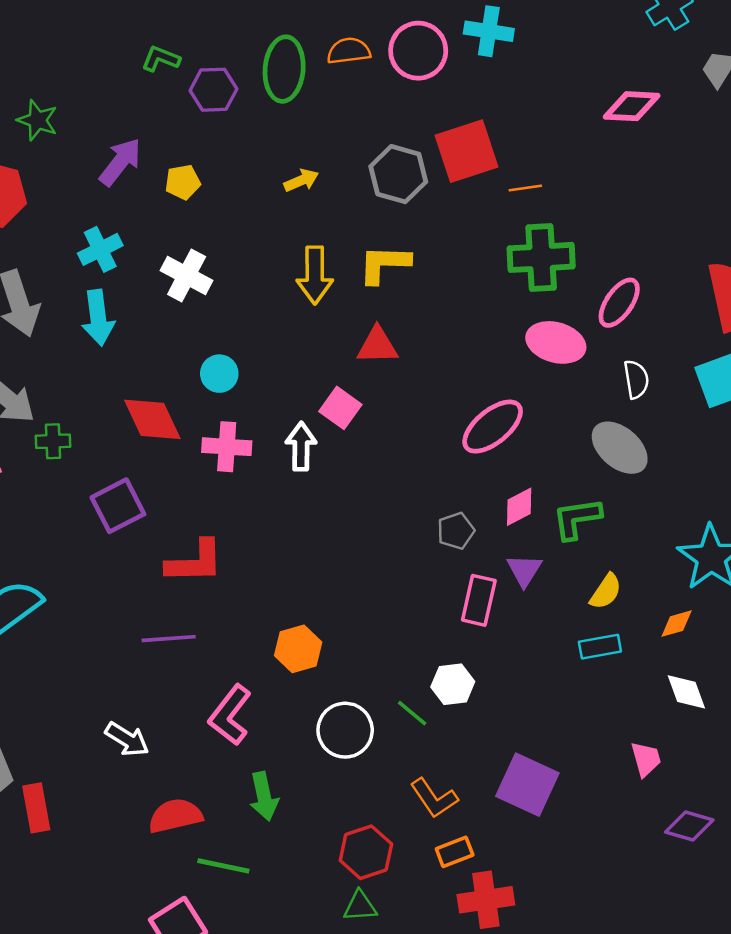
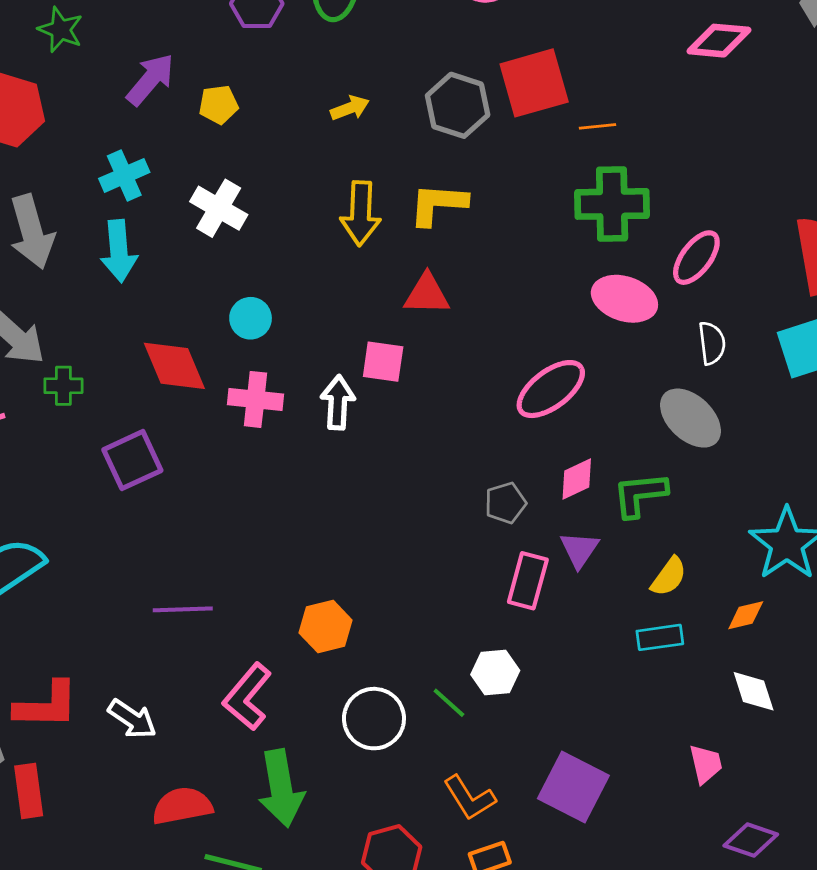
pink square: (340, 408) -> (383, 362), turned -30
red L-shape: (195, 562) -> (46, 705), moved
green arrow: (264, 796) -> (281, 788), size x1.4

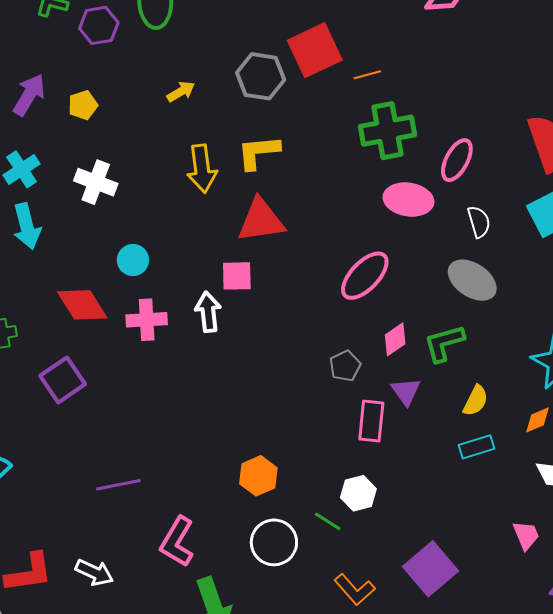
red triangle: (427, 294) -> (261, 220), size x1.4
orange hexagon: (326, 626) -> (258, 476), moved
purple square: (573, 787) -> (431, 569), turned 32

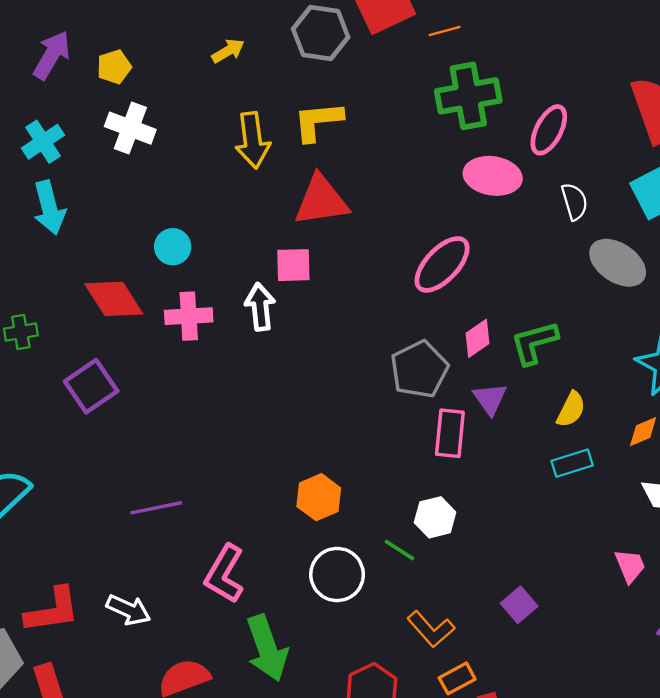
white cross: (96, 182) -> (130, 128), moved
gray ellipse: (472, 280) -> (618, 263), moved
gray pentagon: (345, 366) -> (419, 369), size x1.6
purple square: (431, 569) -> (519, 605), size x0.6

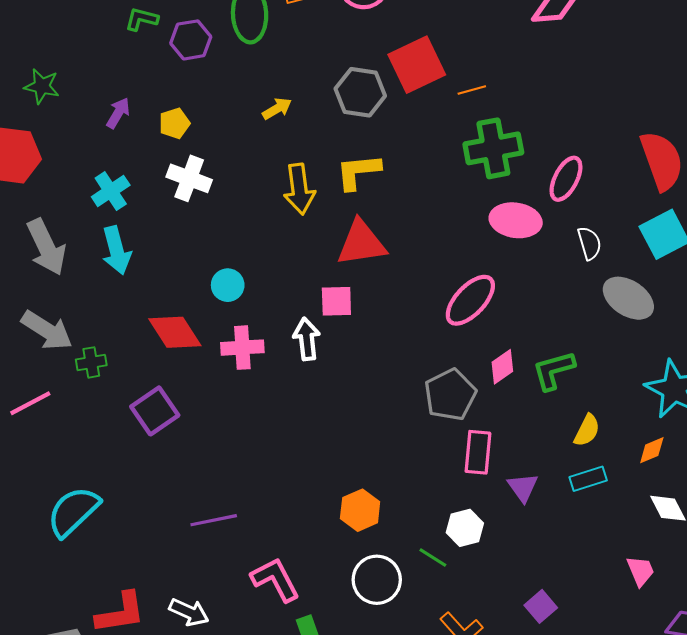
purple arrow: (52, 55) -> (118, 113), size x0.7
purple triangle: (490, 399) -> (523, 487), moved
pink L-shape: (225, 574) -> (275, 580), turned 122

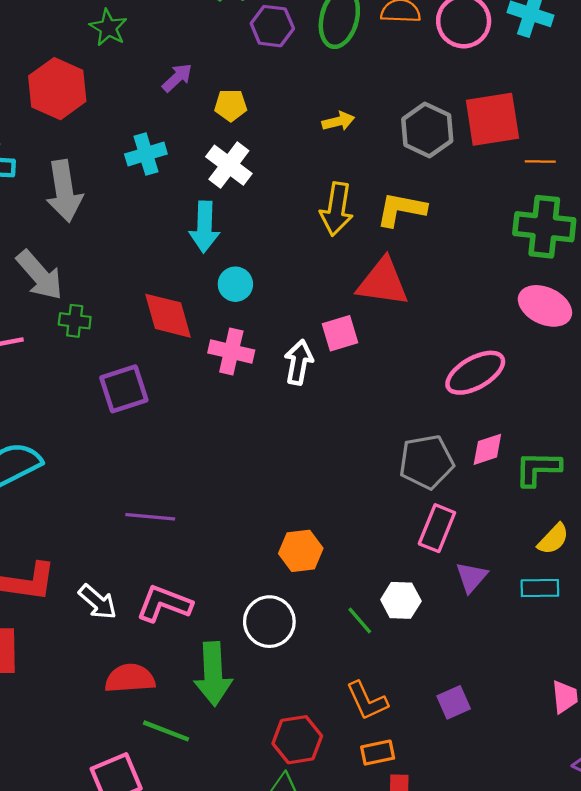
cyan arrow: (116, 250) -> (204, 227), moved
pink square: (336, 301) -> (340, 333), turned -32
pink L-shape: (275, 580) -> (164, 604), moved, turned -58
white circle: (377, 580) -> (269, 622), moved

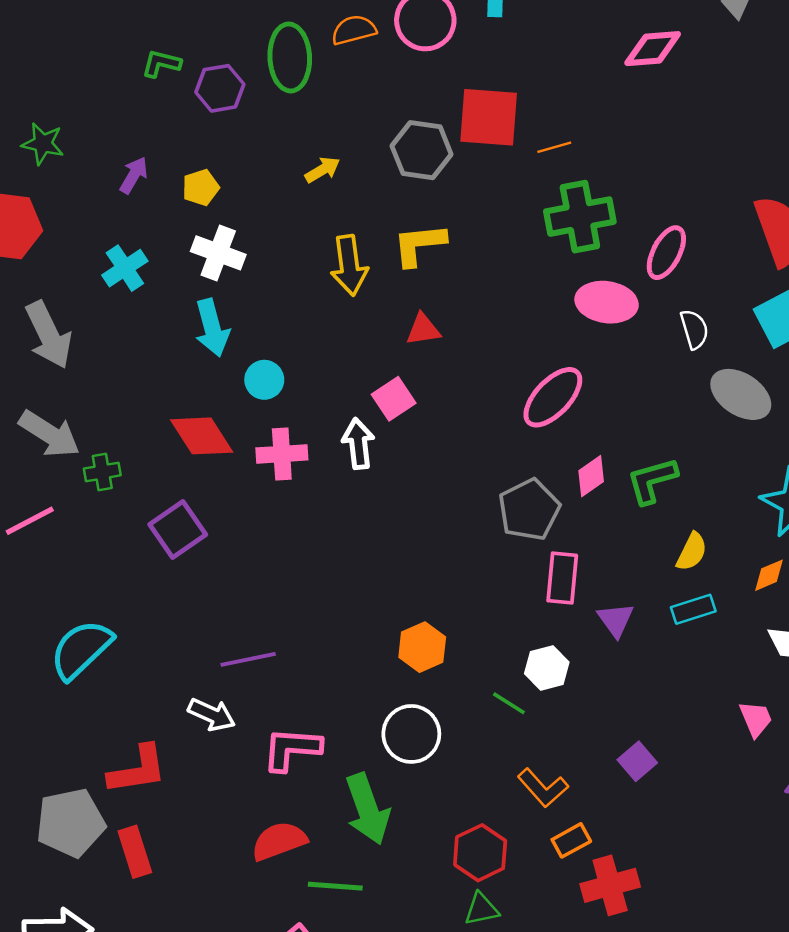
red square: (492, 119) -> (489, 117), turned 30
red triangle: (383, 282) -> (423, 329), size x0.6
white arrow: (98, 602) -> (212, 715), moved

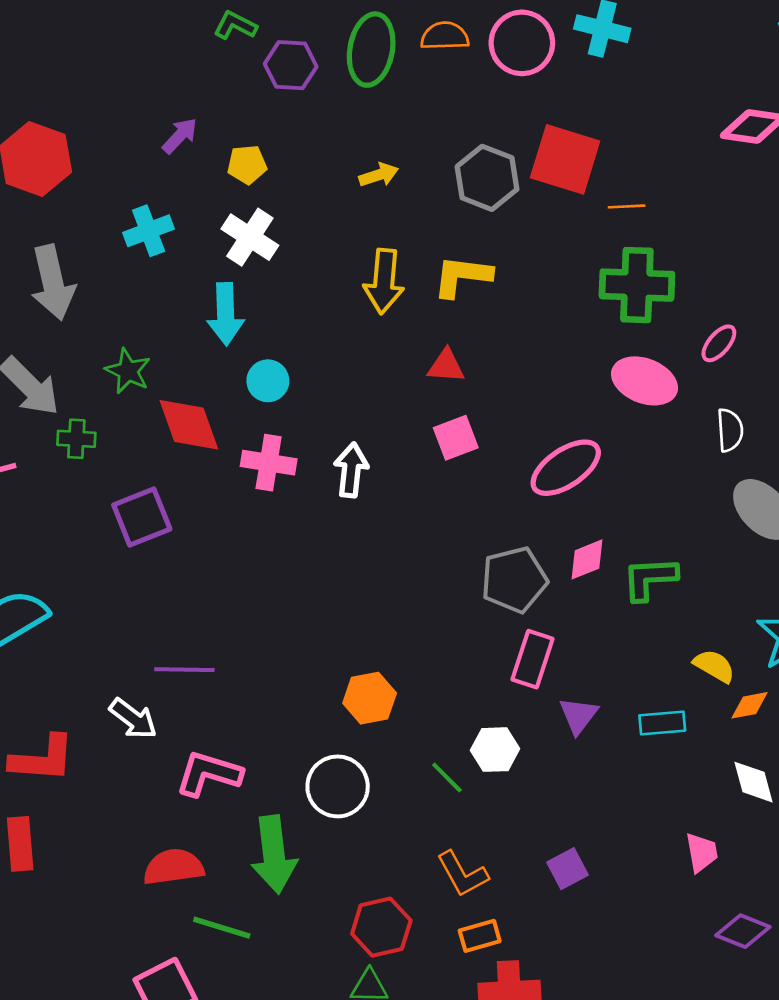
green star: (43, 144) -> (128, 371), moved
pink ellipse: (666, 253) -> (719, 343), size x0.7
pink square: (394, 399) -> (456, 438), moved
yellow semicircle: (692, 552) -> (714, 666), moved, turned -99

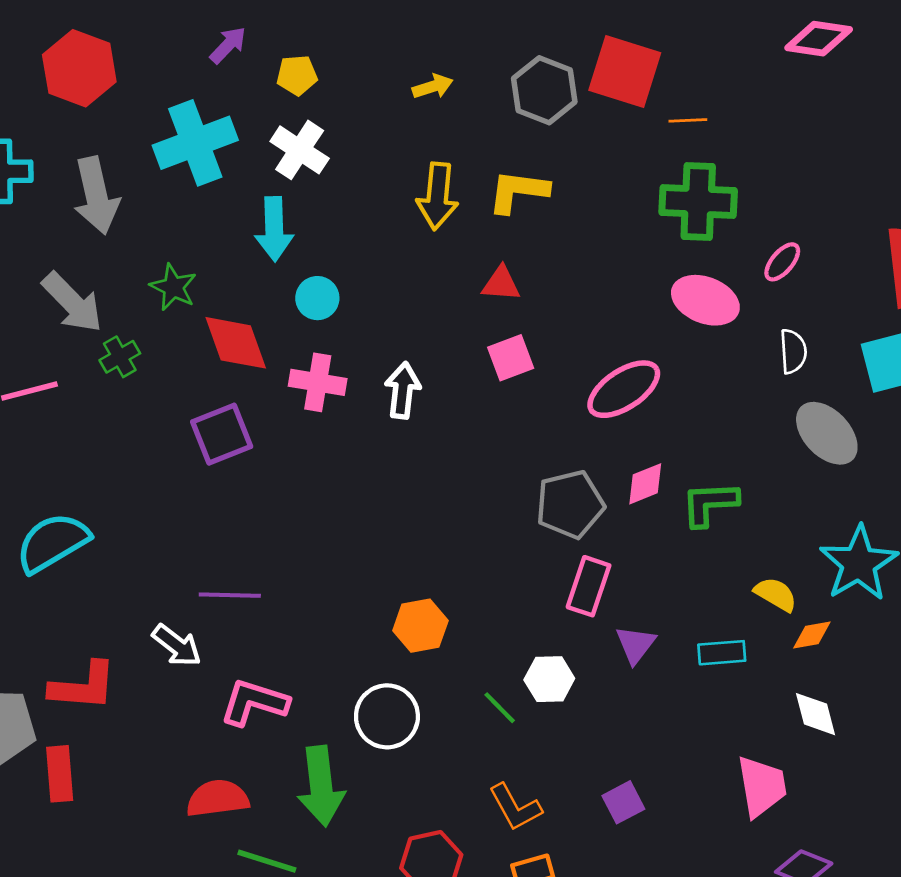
cyan cross: (149, 231) -> (195, 143), size x1.6
green cross: (76, 439) -> (120, 357), turned -33
purple square: (142, 517) -> (222, 434), moved
pink trapezoid: (702, 852) -> (762, 786), size x1.5

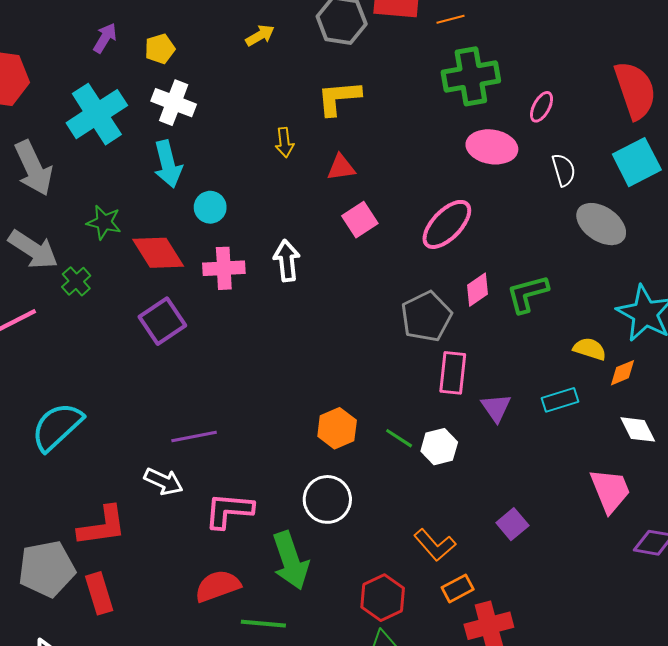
yellow arrow: (438, 196) -> (285, 143), moved, size x0.6
green line: (500, 708) -> (399, 438), moved

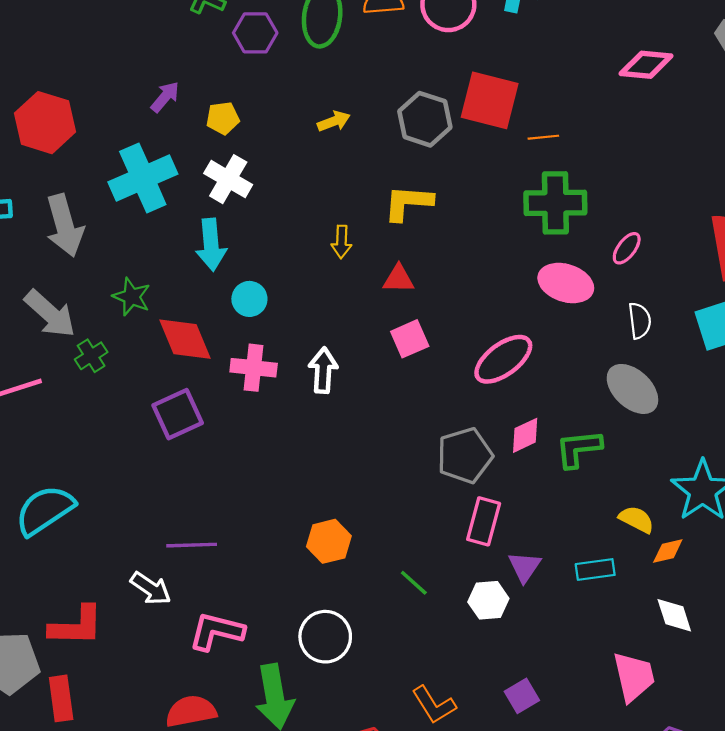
gray ellipse: (601, 224) -> (632, 389), moved
orange hexagon: (337, 428) -> (329, 541), moved
white hexagon: (439, 447) -> (488, 600), moved

